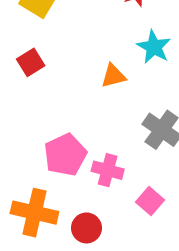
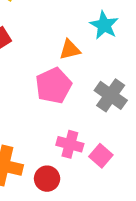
pink pentagon: (65, 155) -> (54, 86), moved
pink cross: (108, 170) -> (70, 144), moved

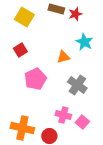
pink pentagon: (54, 86) -> (35, 79), moved
gray cross: (111, 95) -> (77, 85), moved

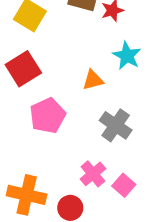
red square: (20, 50) -> (23, 69), size x1.5
pink cross: (63, 115) -> (93, 174), turned 35

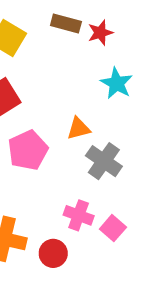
orange triangle: (93, 80) -> (79, 128), moved
pink cross: (93, 174) -> (79, 215), turned -30

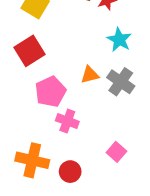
gray cross: (104, 161) -> (121, 82), moved
pink cross: (79, 215) -> (67, 121), moved

